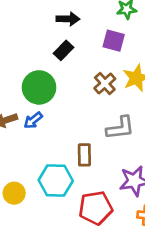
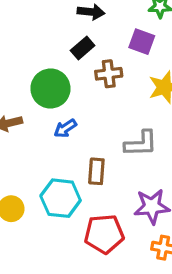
brown cross: (105, 83) -> (109, 74), moved, turned 30
blue arrow: (33, 120) -> (65, 128), moved

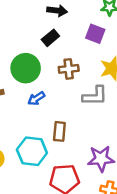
brown cross: (109, 74) -> (69, 69), moved
gray L-shape: (141, 144) -> (95, 96), moved

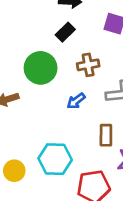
blue arrow: (36, 98) -> (76, 101), moved
brown rectangle: (59, 131) -> (106, 135), moved

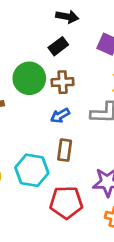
brown cross: (88, 65) -> (63, 82), moved
brown rectangle: (106, 135) -> (65, 150), moved

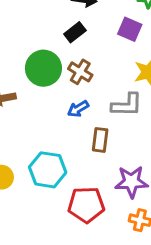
brown cross: (63, 82) -> (80, 72), turned 35
brown rectangle: (65, 150) -> (100, 140), moved

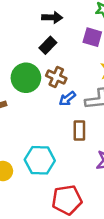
blue arrow: (78, 109) -> (67, 99), moved
red pentagon: (86, 205) -> (67, 200), moved

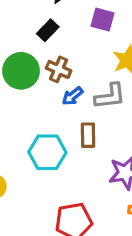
cyan hexagon: (40, 160) -> (47, 152), moved

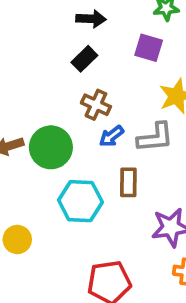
green circle: (21, 71) -> (51, 147), moved

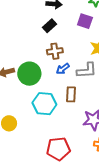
brown cross: (96, 105) -> (55, 51), turned -35

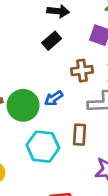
brown cross: (55, 51) -> (82, 71), moved
blue arrow: (63, 69) -> (54, 98), moved

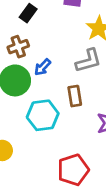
brown cross: (82, 71) -> (18, 47), moved

